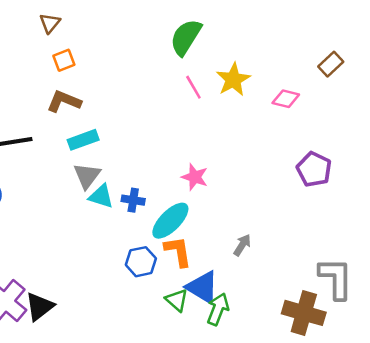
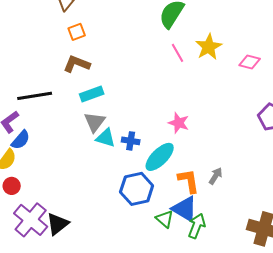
orange L-shape: (178, 251) -> (189, 181), moved
blue hexagon: (141, 262) -> (137, 189), size x1.4

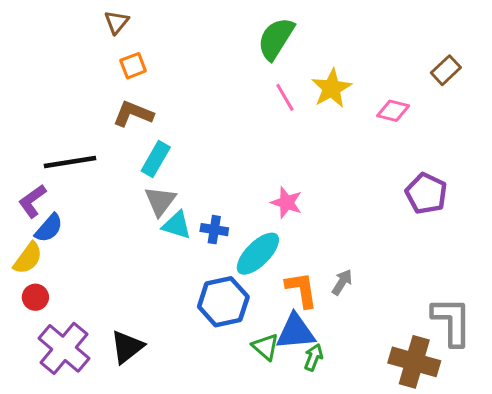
cyan rectangle: (92, 94) -> (156, 159), turned -40
blue triangle: (185, 209) -> (295, 332), turned -36
black triangle: (58, 224) -> (127, 347), moved
green arrow: (197, 226) -> (314, 357), size x0.7

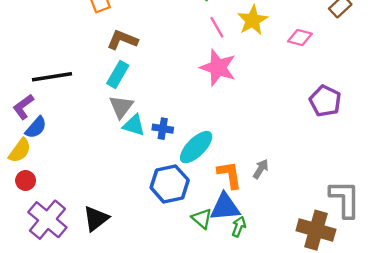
brown L-shape: (133, 114) -> (122, 40), moved
pink star: (286, 203) -> (218, 68), moved, size x1.5

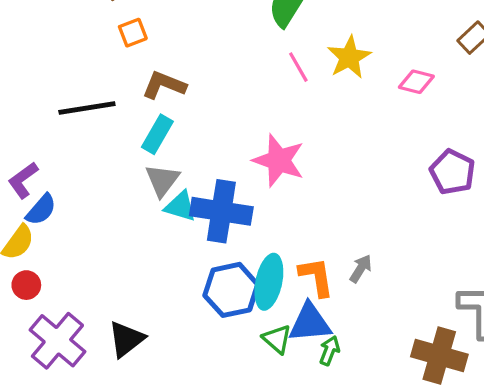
pink star: (218, 68) -> (279, 160), moved
black line: (52, 77) -> (87, 108), moved
blue cross: (163, 129) -> (221, 211), size x2.0
cyan ellipse: (196, 147) -> (269, 282), moved, turned -33

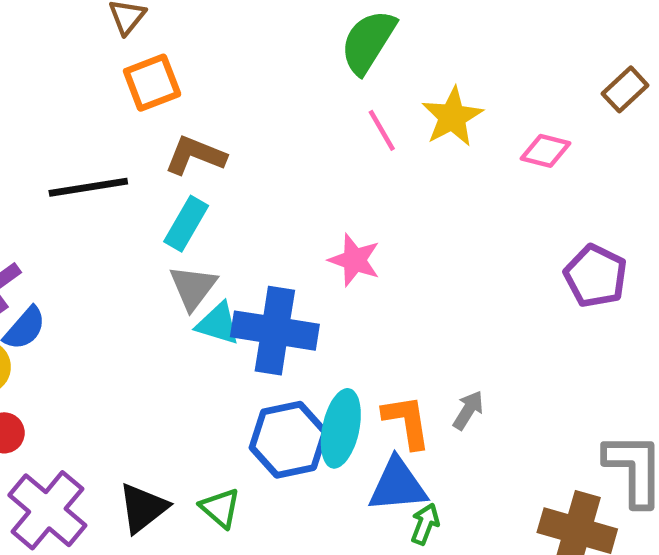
orange square: (133, 33) -> (152, 83), size x1.4
pink star: (279, 160) -> (354, 260), size x0.7
green triangle: (277, 339) -> (220, 508), moved

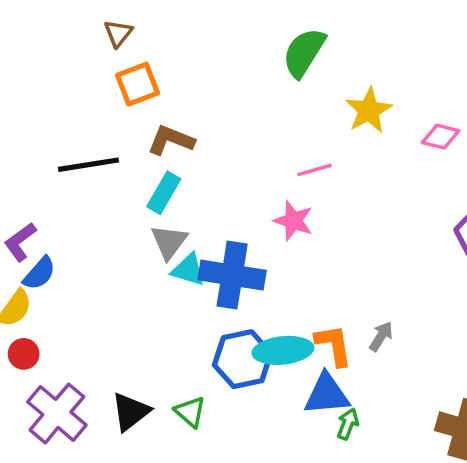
pink line: (382, 130) -> (314, 170), moved, turned -76
cyan ellipse: (341, 428) -> (283, 350), turned 72

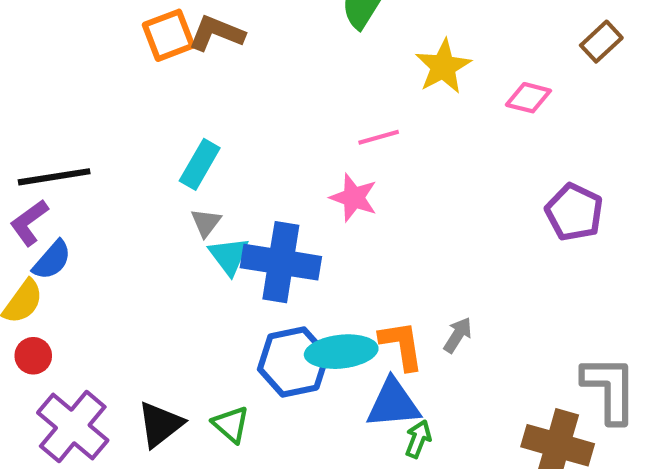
brown L-shape: (171, 140) -> (216, 33), moved
black line: (88, 165) -> (54, 177), moved
gray triangle: (169, 242) -> (206, 223), size x0.7
cyan triangle: (188, 270) -> (229, 256), turned 36

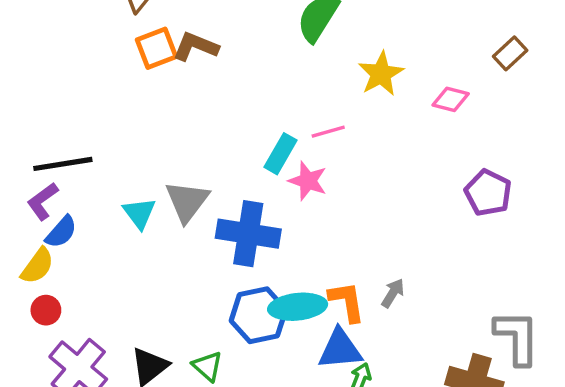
cyan rectangle: (200, 164) -> (281, 154), moved
gray triangle: (206, 223) -> (187, 201), size x1.8
cyan triangle: (229, 256) -> (139, 213), moved

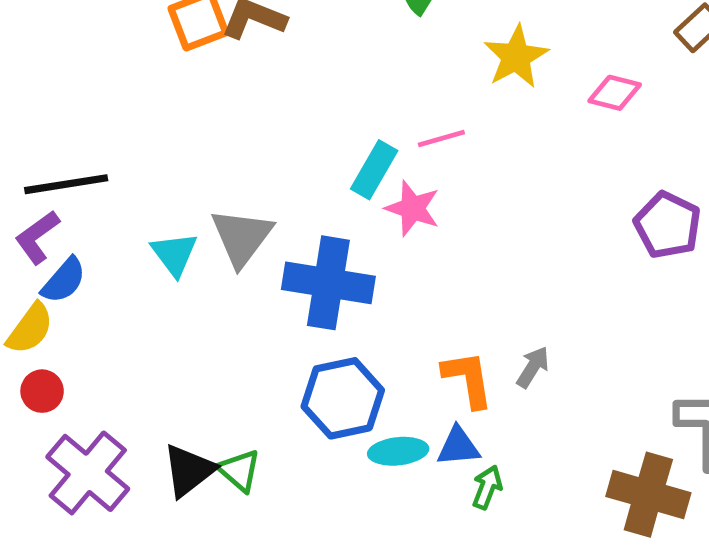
cyan ellipse: (298, 307) -> (398, 451), moved, size x0.7
blue triangle: (340, 349) -> (458, 446), size x0.7
green triangle: (207, 366) -> (239, 470), moved

